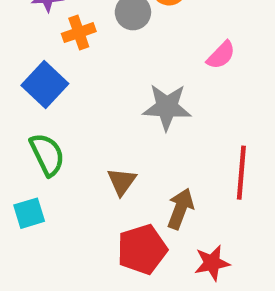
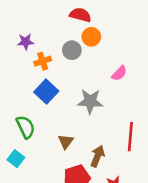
blue square: (45, 84) -> (46, 92), moved
cyan square: (29, 213) -> (16, 159), turned -35

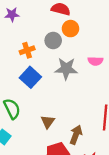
purple star: (26, 42) -> (12, 14), moved
pink semicircle: (119, 73) -> (95, 61), turned 48
gray star: (90, 101) -> (66, 69), moved

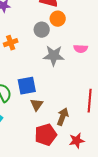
orange cross: (27, 50) -> (11, 43), moved
blue square: (30, 77) -> (27, 86), moved, turned 36

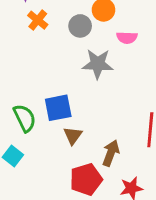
orange cross: (11, 43) -> (38, 20), moved, turned -32
pink semicircle: (81, 49) -> (127, 38), moved

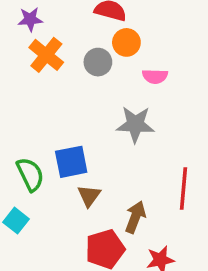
orange cross: (38, 20) -> (46, 55), size x1.4
gray star: (98, 64) -> (135, 124), moved

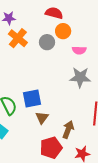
gray star: (135, 124) -> (80, 77), moved

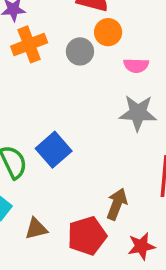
orange cross: (18, 38) -> (29, 44), turned 30
blue square: (32, 98) -> (54, 150), turned -30
brown triangle: (42, 118) -> (36, 229), moved, turned 40

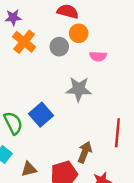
orange cross: (29, 44) -> (24, 42), turned -30
gray star: (138, 113) -> (79, 89), moved

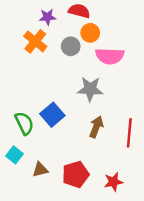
purple star: (13, 18) -> (47, 17), moved
pink semicircle: (98, 56) -> (110, 56), size x1.6
brown arrow: (85, 152) -> (96, 127), moved

